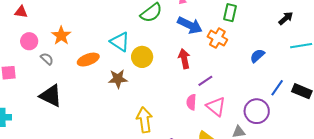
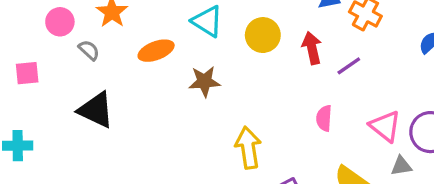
yellow circle: (142, 57) -> (263, 35), moved
purple line: (205, 81) -> (349, 66), moved
pink triangle: (216, 107) -> (385, 126), moved

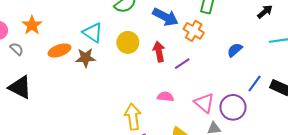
brown star: (204, 81) -> (86, 58), moved
pink semicircle: (324, 118) -> (165, 97), turned 91
yellow arrow: (248, 148) -> (133, 117), moved

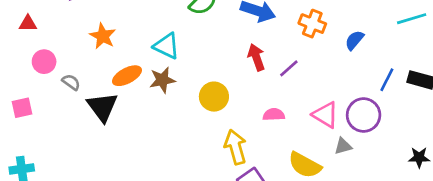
orange star: (32, 25) -> (103, 36), moved
orange cross: (194, 31) -> (312, 24), moved
yellow circle: (128, 42) -> (214, 97), moved
black triangle: (20, 87) -> (102, 107), moved, turned 35

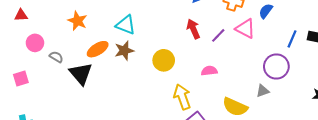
pink triangle: (325, 115) -> (245, 29), moved

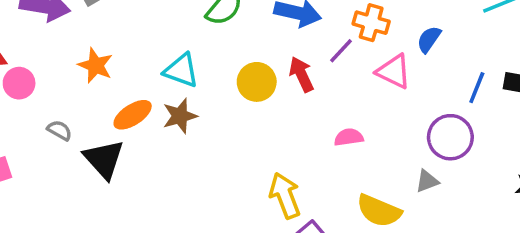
purple line: (218, 35) -> (341, 51), moved
pink circle: (35, 43) -> (19, 83), moved
yellow circle: (164, 60) -> (257, 82), moved
pink semicircle: (209, 71) -> (349, 137), moved

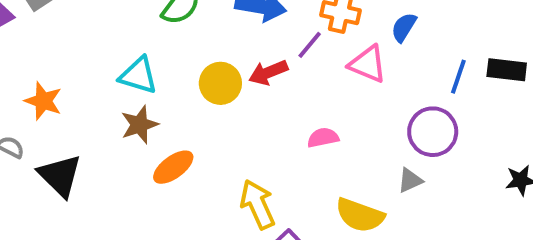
orange star: (95, 65) -> (43, 101), moved
red arrow: (301, 74) -> (268, 72), turned -84
orange ellipse: (133, 115) -> (173, 167), moved

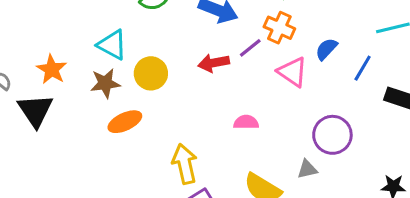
blue line: (458, 77) -> (363, 68), moved
yellow circle: (220, 83) -> (151, 73), moved
orange star: (43, 101) -> (52, 69), moved

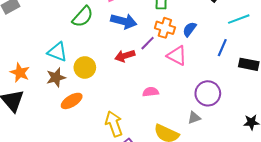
blue semicircle: (326, 49) -> (190, 29), moved

